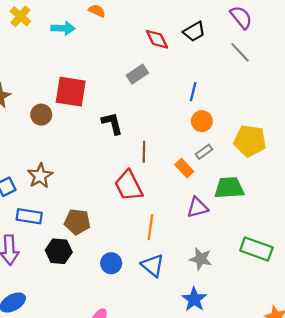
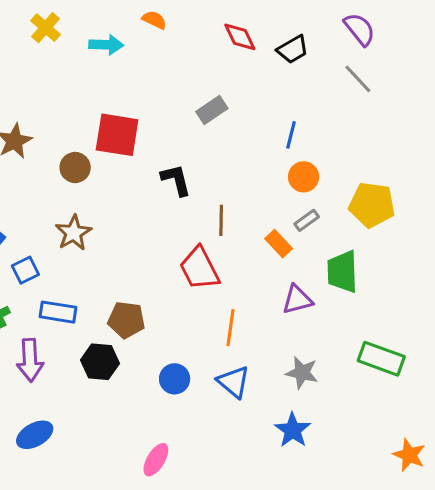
red diamond: (157, 39) -> (240, 37), moved
brown star: (40, 176) -> (74, 233), moved
green trapezoid: (229, 188) -> (342, 272), turned -88

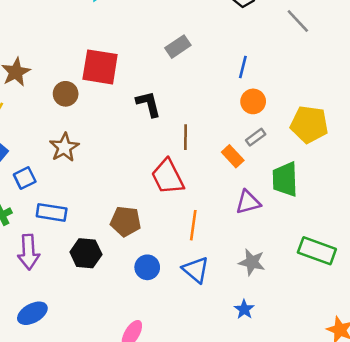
brown pentagon: (126, 320) -> (126, 221), moved
blue star: (293, 430) -> (244, 309), size x0.7

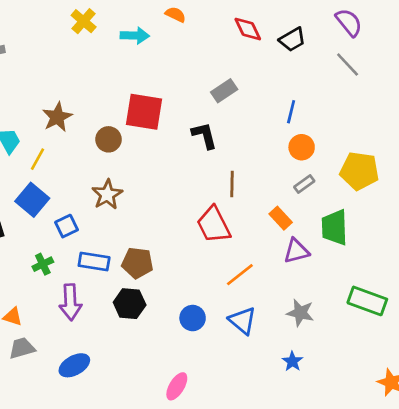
black L-shape: (148, 104) -> (204, 135), moved
orange rectangle: (233, 156) -> (281, 218), moved
brown pentagon: (126, 221) -> (137, 263), moved
orange line: (193, 225) -> (240, 275), turned 44

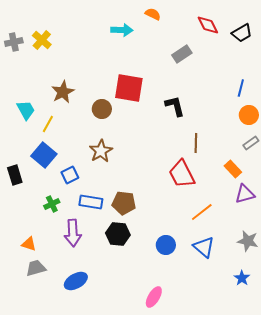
yellow cross: (84, 21) -> (42, 40), moved
gray rectangle: (224, 91) -> (182, 54), moved

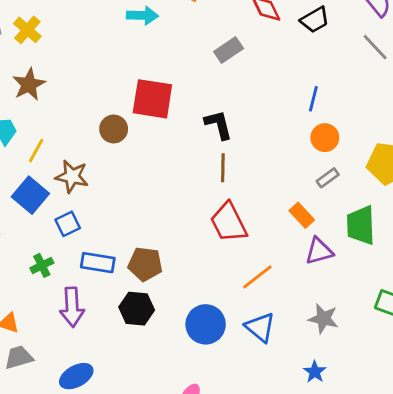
brown star: (63, 92) -> (29, 84), moved
brown line: (196, 143) -> (223, 168), moved
brown star: (101, 151) -> (72, 176), moved, turned -30
blue circle: (166, 245) -> (206, 324), size x1.4

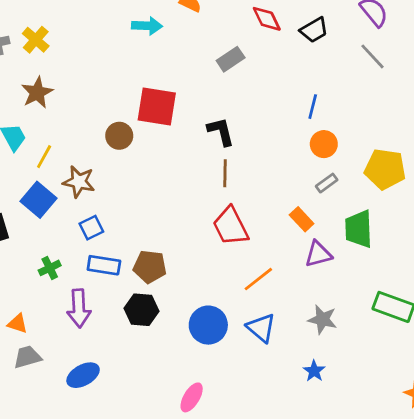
blue square: (68, 224) -> (91, 228), moved

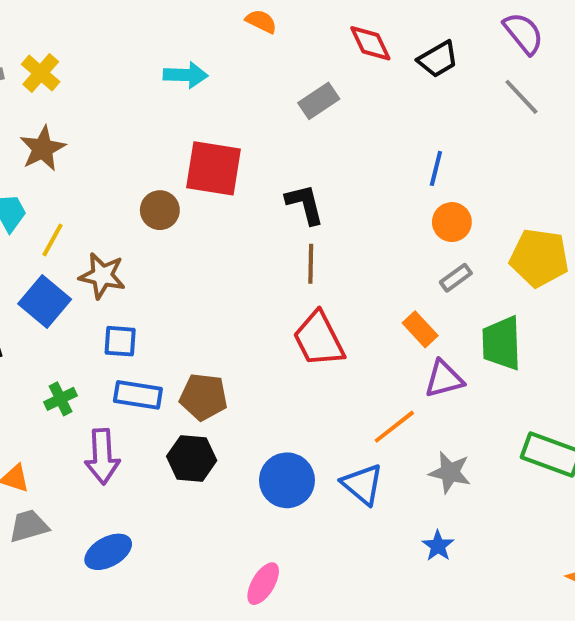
cyan arrow: (147, 26) -> (186, 75), moved
blue square: (91, 228) -> (120, 341), turned 30
orange line: (258, 279) -> (394, 427), moved

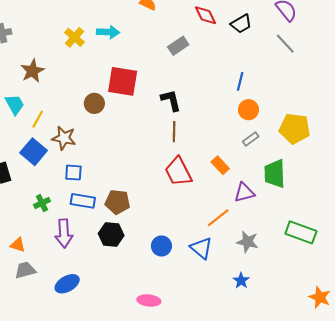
yellow cross: (41, 73) -> (74, 37), moved
orange rectangle: (420, 329) -> (220, 165), moved
blue circle: (287, 480) -> (161, 246), size x0.7
pink ellipse: (263, 584) -> (149, 301), turned 65

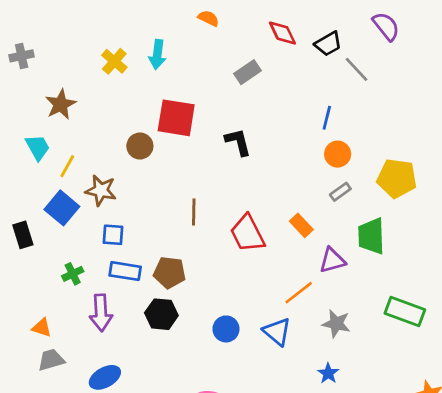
cyan arrow: (108, 32) -> (157, 55), turned 95
gray line: (285, 44) -> (356, 69), moved
brown line: (174, 132) -> (194, 212), moved

